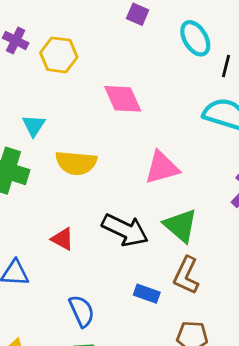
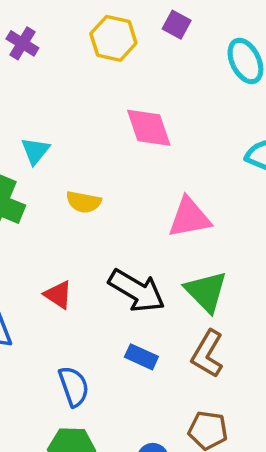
yellow hexagon: (59, 55) -> (113, 38), moved
yellow semicircle: (76, 163) -> (84, 202), size x0.7
blue rectangle: (147, 294) -> (141, 357), moved

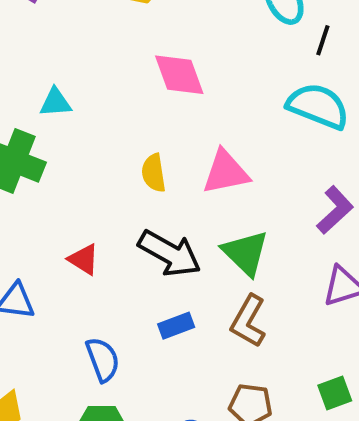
cyan triangle: (35, 151) -> (55, 102), turned 48
yellow semicircle: (84, 202) -> (154, 173), moved, turned 72
blue rectangle: (141, 357) -> (176, 326), turned -44

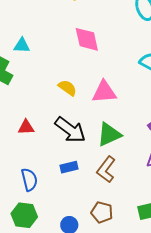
yellow semicircle: (154, 173) -> (67, 88), turned 126
green triangle: (245, 253) -> (109, 134), turned 44
red triangle: (84, 259) -> (26, 127), turned -42

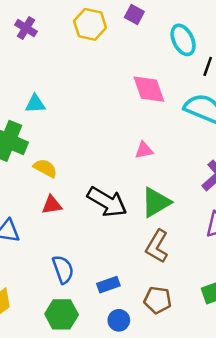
pink diamond: (87, 39) -> (149, 89), moved
yellow semicircle: (67, 88) -> (45, 168), moved
pink triangle: (104, 92) -> (144, 150), size x0.6
blue rectangle: (69, 167) -> (108, 285), moved

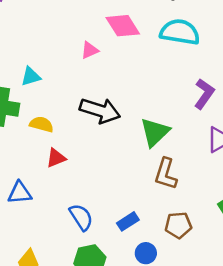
cyan triangle: (35, 104) -> (31, 76), moved
pink triangle: (144, 150) -> (90, 50), moved
black arrow: (107, 202) -> (100, 111), moved

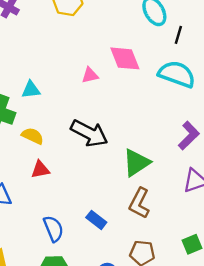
blue rectangle: (128, 221) -> (96, 220), moved, turned 60

